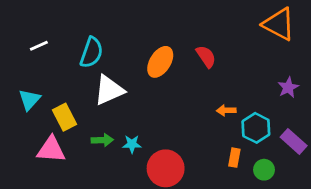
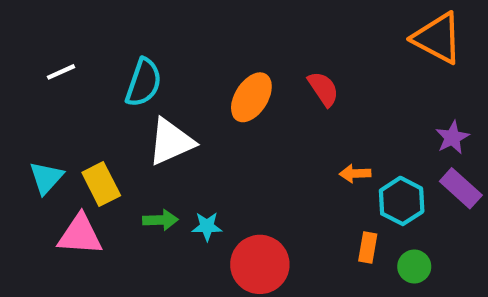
cyan triangle: (29, 100) -> (46, 178), moved
purple rectangle: (294, 141) -> (461, 188), moved

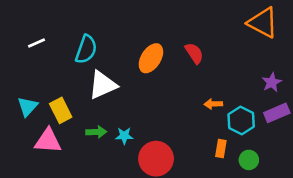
purple rectangle: (461, 188) -> (277, 113), turned -65

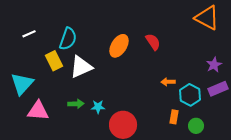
cyan triangle: (28, 107) -> (22, 84), size x1.4
yellow rectangle: (61, 110) -> (54, 61), moved

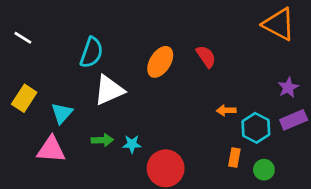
white line: (29, 34) -> (23, 38), moved, turned 56
yellow rectangle: (54, 61) -> (24, 98), moved, turned 60
cyan triangle: (22, 84) -> (62, 113), moved, size x0.7

